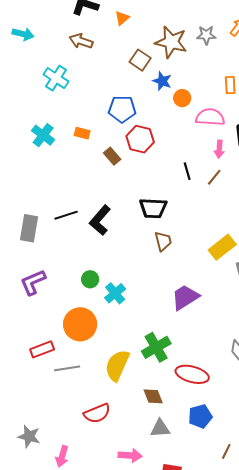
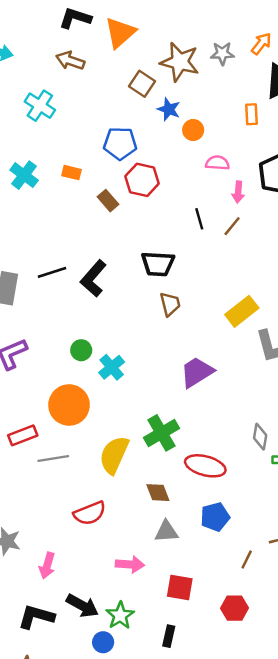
orange triangle: (122, 18) -> (120, 33), size x1.8
pink semicircle: (210, 117) -> (217, 163), moved, size x0.7

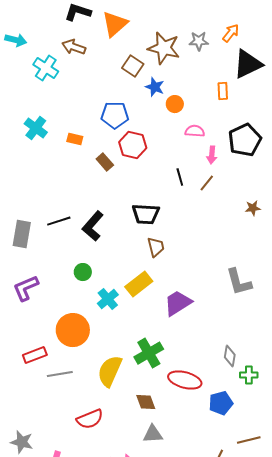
cyan cross: (40, 106) -> (46, 68), moved
cyan cross: (24, 175) -> (36, 128), moved
yellow rectangle: (242, 311) -> (139, 284), moved
green circle: (81, 350) -> (83, 272), moved
blue pentagon: (215, 517) -> (221, 403), moved

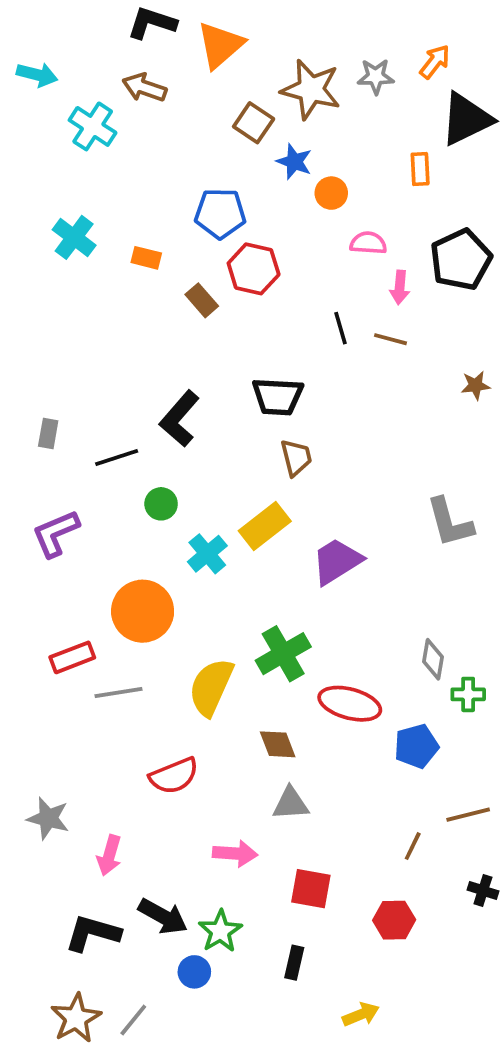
brown line: (207, 183) -> (390, 339), turned 66
black line: (59, 221) -> (117, 458), moved
gray rectangle: (22, 234) -> (48, 434), size x0.6

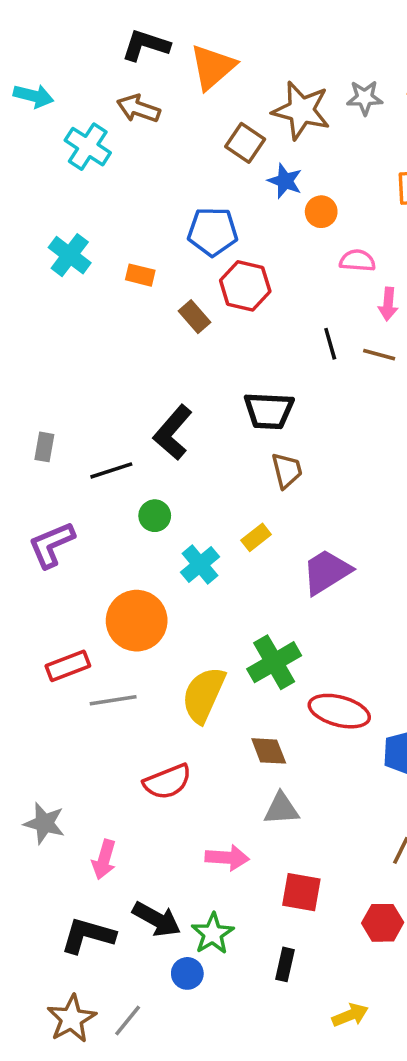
yellow rectangle: (265, 526) -> (256, 537), size x0.6

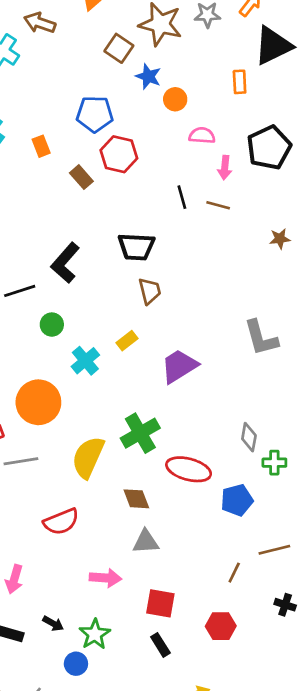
orange rectangle: (140, 275) -> (41, 146), turned 55
black arrow: (157, 919) -> (53, 623), size x0.6
black rectangle: (285, 964) -> (160, 645), moved, turned -45

